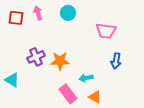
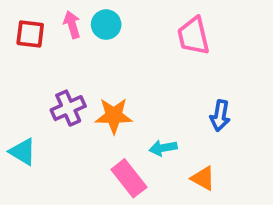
cyan circle: (68, 13) -> (106, 25), moved
pink trapezoid: (106, 31) -> (193, 36), moved, turned 70
orange triangle: (95, 97) -> (203, 178), moved

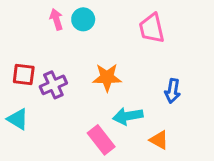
red square: (30, 34) -> (24, 74), moved
orange star: (114, 116) -> (107, 77), moved
cyan arrow: (163, 148) -> (128, 116), size x1.4

